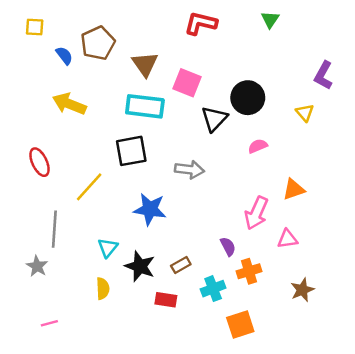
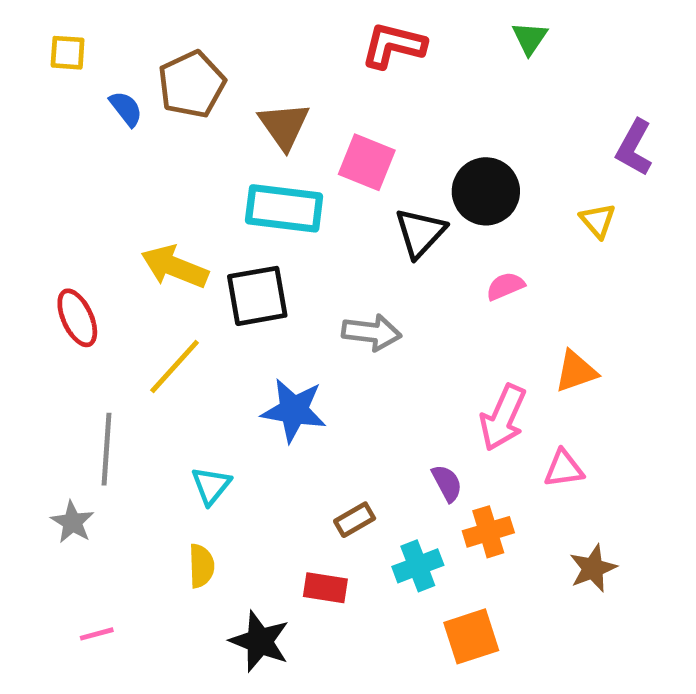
yellow arrow: (69, 104) -> (175, 267), moved
black star: (140, 266) -> (260, 641), moved

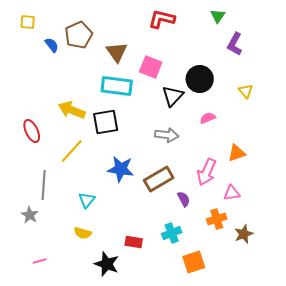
purple L-shape: (634, 148) -> (235, 44), moved
gray arrow: (372, 332) -> (167, 135), moved
brown rectangle: (355, 520) -> (159, 179), moved, size x1.8
orange cross: (488, 532) -> (217, 219), moved
yellow semicircle: (201, 566) -> (83, 233), turned 108

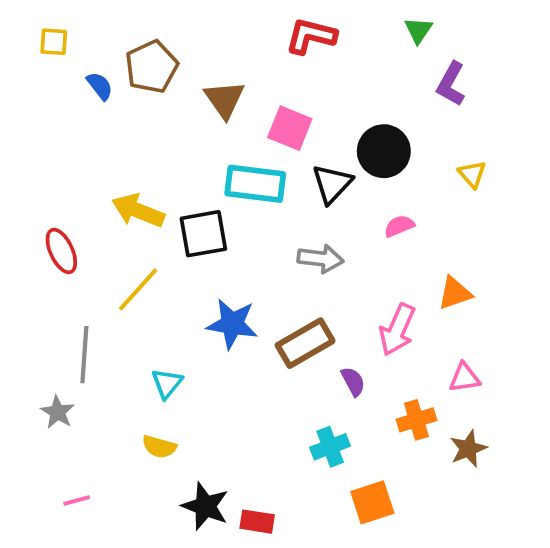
cyan rectangle: (117, 86) -> (255, 184), moved
pink triangle: (232, 193) -> (464, 378), moved
red rectangle: (134, 242) -> (257, 522), moved

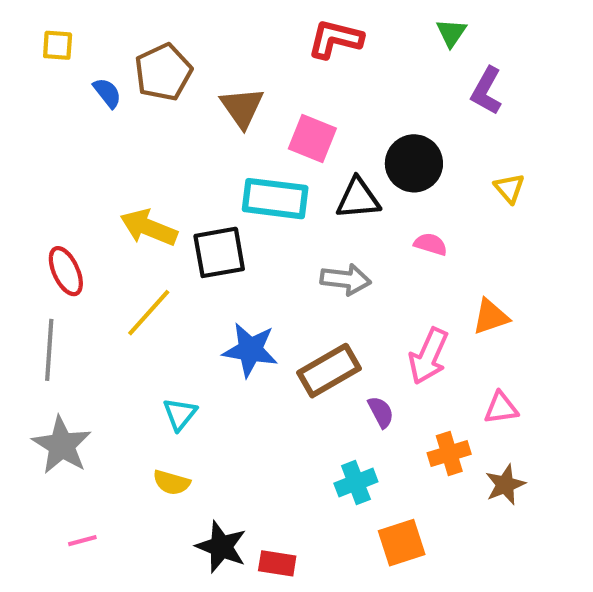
black triangle: (332, 184) -> (358, 199), turned 42
pink semicircle: (399, 226) -> (431, 244), turned 40
gray line: (84, 355) -> (49, 350), moved
gray star: (58, 412) -> (62, 445), size x1.6

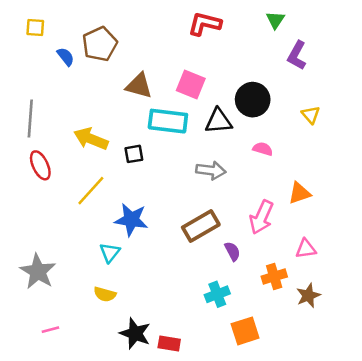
brown triangle: (242, 107) -> (139, 86), moved, turned -40
black square: (219, 252) -> (134, 154), size x0.6
gray line: (49, 350) -> (30, 119), moved
blue star: (250, 350) -> (131, 220), moved

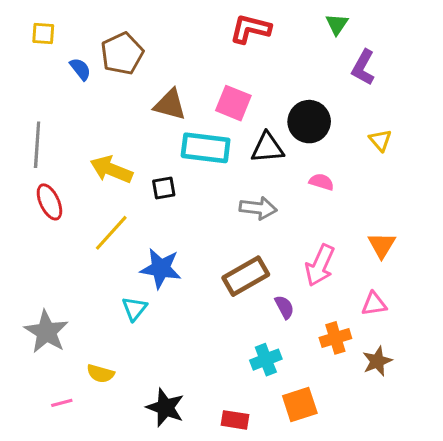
orange triangle: (299, 193) -> (382, 245), moved, turned -40
yellow semicircle: (105, 294) -> (100, 374), moved
red rectangle: (169, 344) -> (235, 420), moved

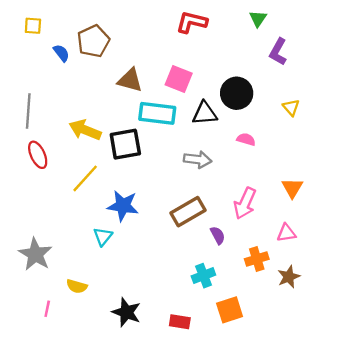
black square: (164, 188) -> (125, 144), size x1.8
pink line: (62, 403) -> (47, 309), turned -63

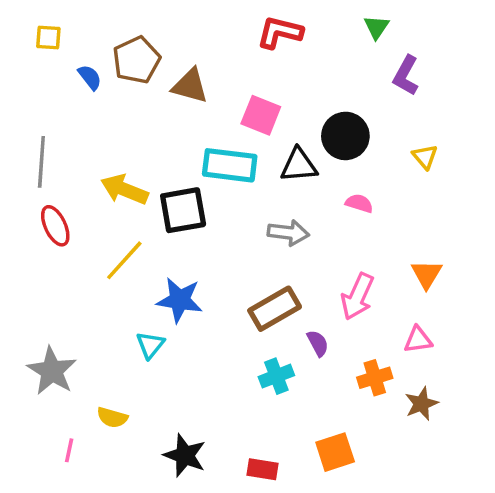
brown triangle: (130, 80) -> (190, 86), moved
cyan cross: (203, 276) -> (276, 376), moved

